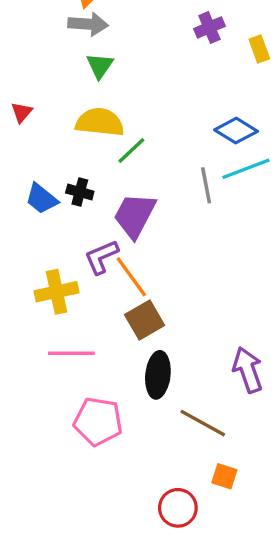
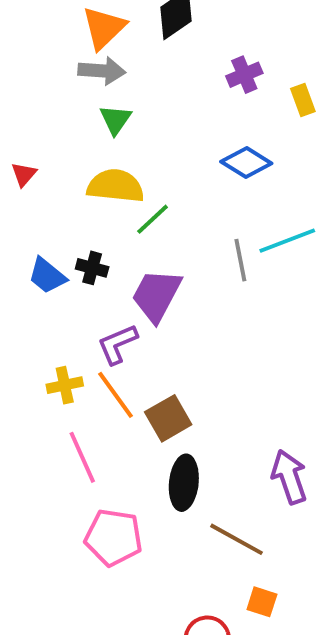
blue diamond: (236, 131) -> (246, 163), moved
orange line: (131, 277) -> (115, 395), moved
yellow cross: (57, 292) -> (65, 385), size x0.7
pink line: (71, 353) -> (82, 457), turned 66

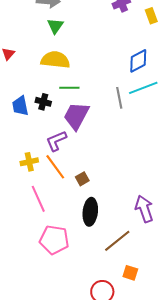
blue diamond: (246, 163) -> (138, 61), moved, turned -60
green line: (153, 219) -> (69, 88), moved, turned 42
blue trapezoid: (47, 276) -> (20, 106), turned 40
brown square: (168, 418) -> (82, 179), size x0.6
brown line: (237, 539) -> (117, 241), turned -68

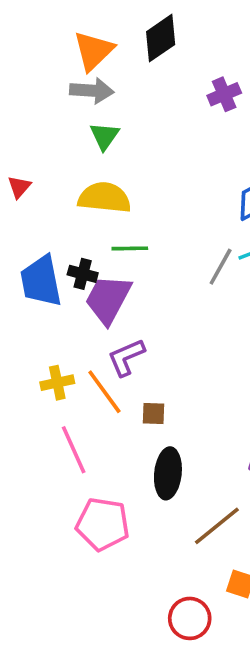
gray line: (119, 98) -> (221, 267), turned 40
blue trapezoid: (20, 106) -> (41, 281), size x1.4
purple trapezoid: (76, 116) -> (108, 299), moved
purple L-shape: (56, 141) -> (126, 357), moved
brown square: (82, 179) -> (153, 414), turned 32

